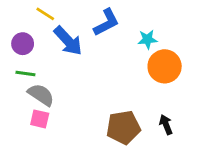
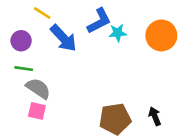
cyan star: (147, 39) -> (118, 33), moved
orange circle: (165, 66) -> (161, 35), moved

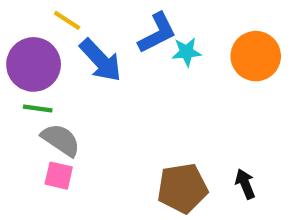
purple circle: (21, 41) -> (34, 64), size x1.6

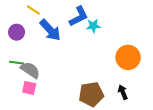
orange circle: (256, 56) -> (128, 57), moved
purple circle: (34, 64) -> (17, 32), size x0.6
green line: (38, 108) -> (17, 63), moved

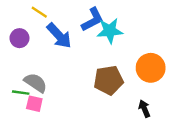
cyan star: (93, 26) -> (110, 31), size x1.5
green line: (17, 63) -> (21, 93), moved
brown pentagon: (91, 94) -> (109, 80), moved

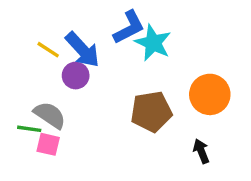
yellow line: (39, 12) -> (48, 50), moved
cyan star: (110, 31) -> (153, 43), turned 30
purple circle: (19, 38) -> (76, 76), moved

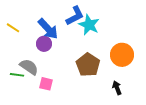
yellow line: (48, 50) -> (13, 28), moved
brown pentagon: (151, 112) -> (88, 65), turned -30
pink square: (48, 144) -> (46, 84), moved

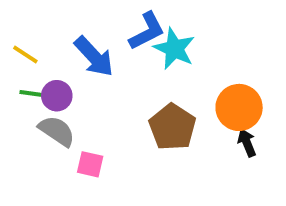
purple circle: (44, 44) -> (57, 96), moved
green line: (17, 75) -> (33, 94), moved
black arrow: (117, 88) -> (247, 143), moved

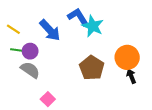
blue L-shape: (147, 31) -> (78, 17), turned -95
pink square: (90, 164) -> (48, 99), moved, turned 32

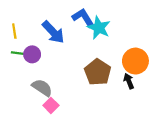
yellow line: (13, 29) -> (14, 31), turned 48
gray semicircle: (30, 70) -> (42, 88), moved
black arrow: (131, 76) -> (129, 81), moved

